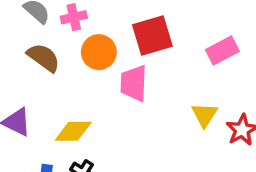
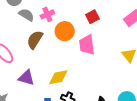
red square: (152, 35) -> (92, 17), size x0.6
brown semicircle: (44, 58) -> (35, 40), turned -84

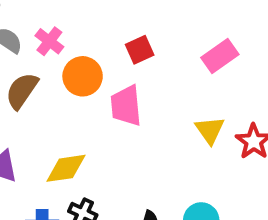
pink cross: (47, 14) -> (49, 41), turned -32

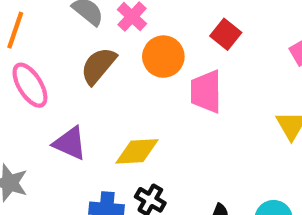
red square: (140, 50) -> (226, 34), turned -32

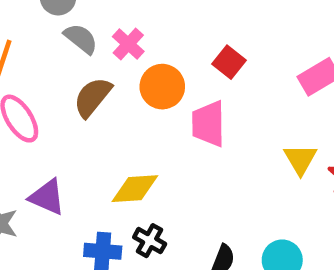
purple triangle: (70, 143) -> (47, 197), moved

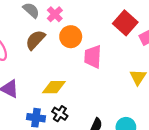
red square: (229, 62) -> (125, 23), moved, size x1.5

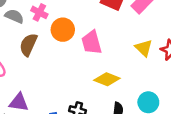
yellow diamond: (54, 87) -> (107, 79), moved, turned 40

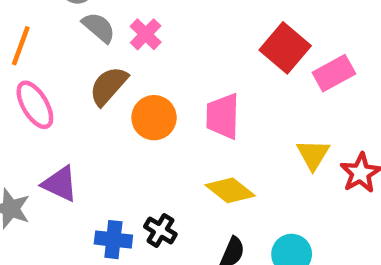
orange circle: (63, 30) -> (154, 118), moved

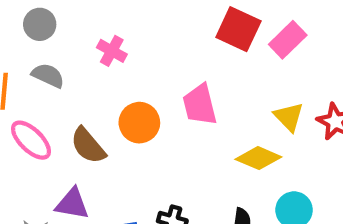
gray semicircle: (99, 27) -> (48, 75), moved
brown semicircle: (108, 86) -> (88, 146), moved, turned -66
yellow diamond: (230, 190) -> (258, 158), moved

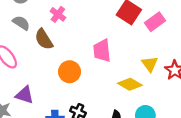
orange circle: (139, 123) -> (70, 72), moved
brown semicircle: (88, 146) -> (44, 39), moved

